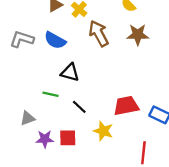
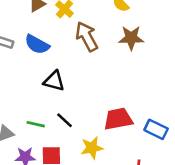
green line: (50, 94) -> (36, 124), moved
yellow star: (103, 131) -> (92, 148), turned -30

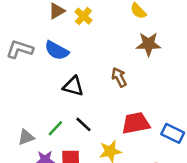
brown arrow: (87, 37) -> (119, 77), moved, size x0.7
green line: (36, 124) -> (55, 128), turned -60

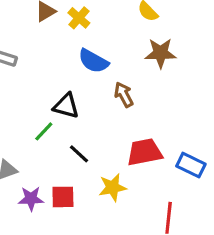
blue semicircle: (57, 50) -> (93, 61), moved
green line: (55, 128) -> (44, 131), moved

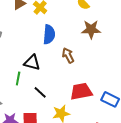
blue semicircle: (93, 61) -> (49, 34), turned -114
green line: (44, 131) -> (18, 78), turned -32

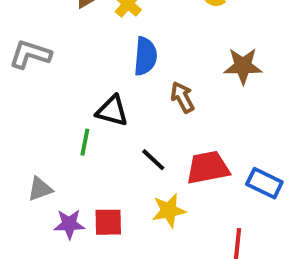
brown star: (91, 29) -> (243, 66), moved
black line: (40, 92) -> (153, 160), moved

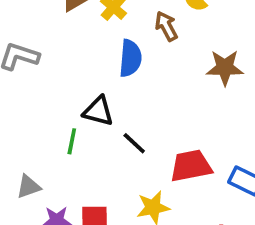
brown arrow: (182, 97) -> (166, 26), moved
black line: (153, 160) -> (134, 143), moved

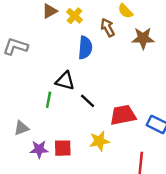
brown star: (225, 68) -> (143, 38), moved

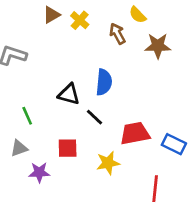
blue semicircle: (85, 48) -> (104, 82), moved
green line: (49, 100) -> (27, 116), moved, turned -35
red square: (63, 148) -> (68, 148), moved

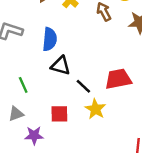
blue semicircle: (104, 82) -> (50, 39), moved
red trapezoid: (135, 133) -> (118, 79), moved
yellow star: (108, 163) -> (95, 109), moved, turned -30

